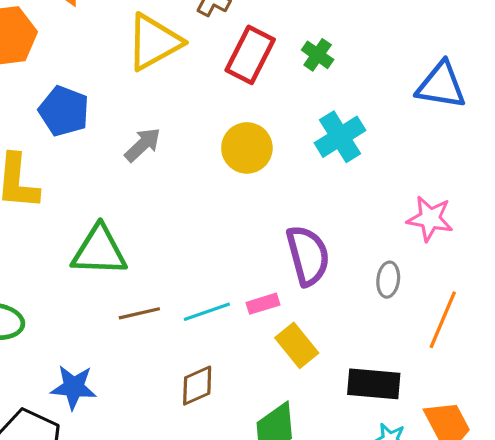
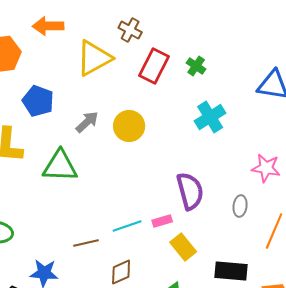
yellow circle: (247, 148) -> (129, 126), moved
green triangle: (99, 251) -> (60, 166), moved
brown line: (139, 313) -> (86, 243), moved

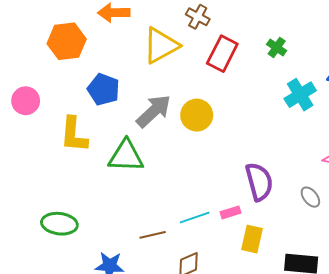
green cross: (196, 66) -> (277, 47), moved
cyan cross: (210, 117) -> (300, 95), moved
gray arrow: (87, 122) -> (154, 111), size x1.5
gray ellipse: (240, 206) -> (310, 197), turned -45
yellow rectangle: (183, 247) -> (252, 239), turned 52

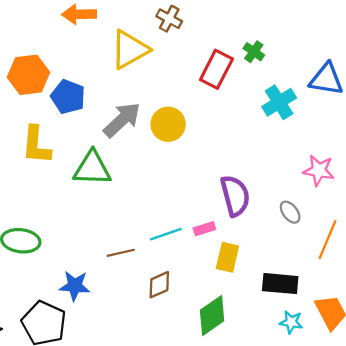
orange hexagon: (67, 41) -> (28, 75), moved
red rectangle: (222, 54) -> (216, 69), moved

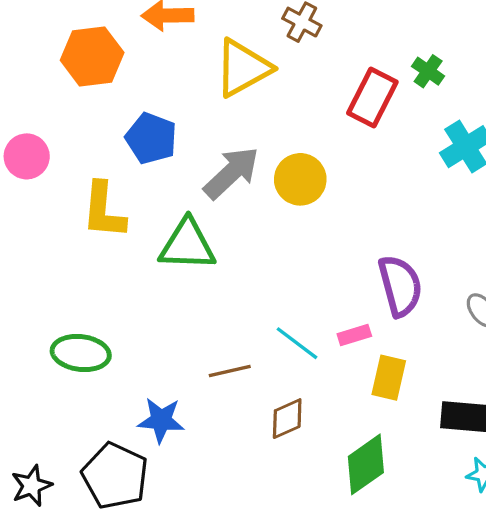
orange hexagon: (28, 75) -> (92, 56), moved
cyan line: (166, 234) -> (297, 343), turned 56

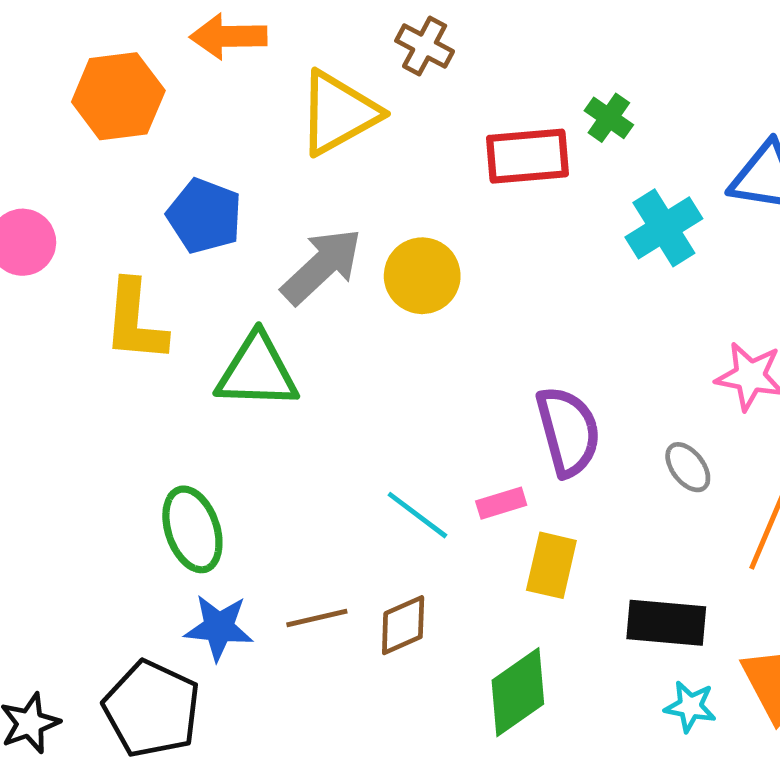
red rectangle: (372, 97) -> (527, 156), turned 58
green ellipse: (81, 353) -> (192, 529), moved, turned 64
brown line: (230, 371) -> (317, 618), moved

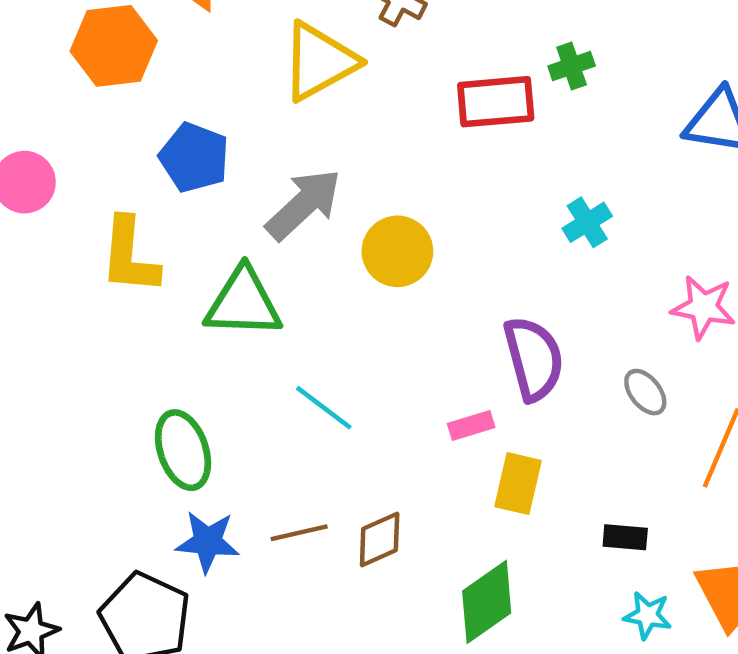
green cross: (609, 118) -> (572, 66), turned 36
cyan cross: (664, 228) -> (587, 222), moved, size x0.7
yellow circle: (422, 276) -> (397, 251), moved
cyan line: (417, 515) -> (324, 408), moved
black rectangle: (666, 623) -> (625, 537), size x0.6

